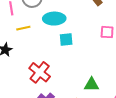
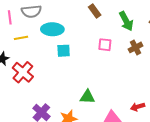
red cross: (40, 72) -> (23, 72), moved

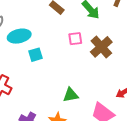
brown cross: (136, 47) -> (101, 47), moved, size x1.5

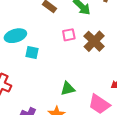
cyan square: (36, 55) -> (32, 52), turned 32

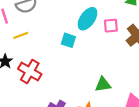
cyan ellipse: (15, 36) -> (87, 19), moved, turned -45

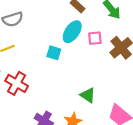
green triangle: (103, 84) -> (88, 95), turned 42

